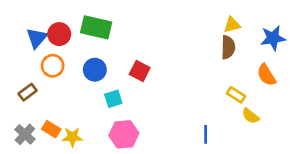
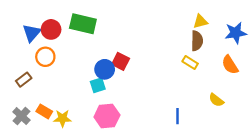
blue circle: (95, 70) -> (105, 69), moved
yellow rectangle: (236, 95) -> (190, 62), moved

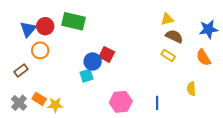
yellow triangle: (200, 21) -> (167, 19), moved
brown semicircle: (197, 41) -> (174, 36), turned -66
yellow semicircle: (216, 100) -> (191, 89), turned 48
pink hexagon: (107, 116) -> (121, 102), moved

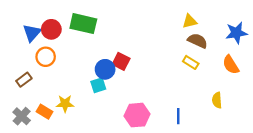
yellow star: (55, 105) -> (65, 104), moved

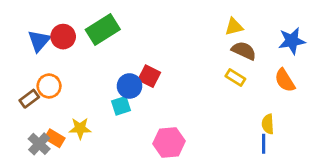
green rectangle: (83, 24) -> (103, 30), turned -45
orange circle: (46, 57) -> (49, 86), moved
gray cross: (22, 116) -> (39, 144), moved
blue line: (178, 116) -> (264, 144), moved

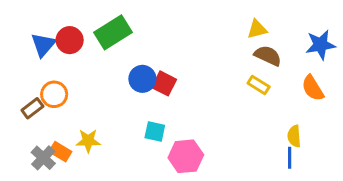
blue circle: (129, 86) -> (142, 79), moved
cyan square: (121, 106) -> (155, 131), moved, turned 30

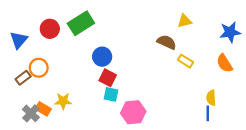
blue triangle: (43, 45) -> (19, 40), moved
brown semicircle: (268, 56) -> (167, 42), moved
red square: (164, 83) -> (108, 78), moved

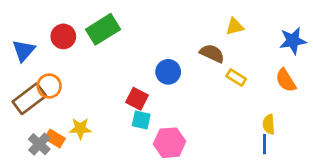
blue circle: (102, 57) -> (168, 72), moved
brown rectangle: (23, 78) -> (29, 99), size x1.6

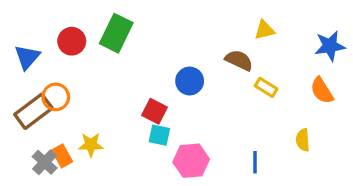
green rectangle: (103, 29) -> (116, 33), turned -32
orange rectangle: (55, 138) -> (62, 156), turned 30
blue line: (264, 144) -> (255, 162), moved

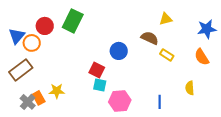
orange circle: (56, 97) -> (32, 43), moved

